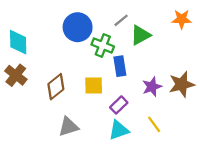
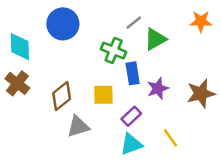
blue circle: (78, 27) -> (63, 24), moved
purple star: (152, 87) -> (158, 88), moved
gray triangle: (68, 127) -> (78, 126), moved

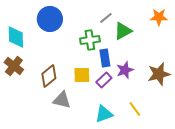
green cross: (114, 50) -> (90, 40), turned -30
purple rectangle: (131, 116) -> (104, 80), moved
gray triangle: (78, 126) -> (62, 100), turned 30

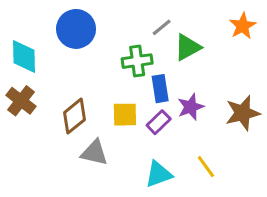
orange star: (159, 17) -> (243, 26), turned -30

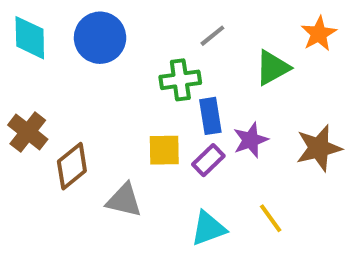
green triangle: (188, 47) -> (273, 68), moved
cyan diamond: (24, 56) -> (30, 38), moved
brown diamond: (74, 116) -> (72, 166), moved

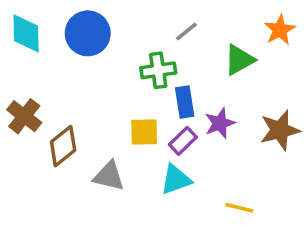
yellow line: (271, 218) -> (239, 208), moved, turned -40
cyan triangle: (208, 228) -> (176, 180), moved

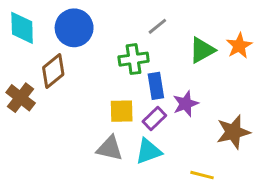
orange star: (280, 30) -> (239, 46), moved
brown star: (280, 130) -> (233, 132), moved
brown diamond: (63, 146) -> (53, 71), moved
gray triangle: (109, 176) -> (110, 148), moved

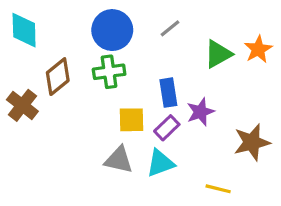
blue circle: (74, 28) -> (112, 30), moved
green cross: (134, 59) -> (109, 72), moved

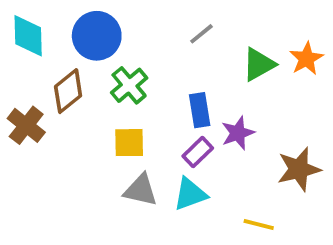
blue circle: (112, 30) -> (97, 36), moved
green cross: (109, 72) -> (129, 85), turned -32
yellow square: (132, 120) -> (129, 143), moved

